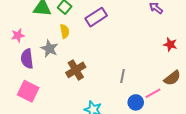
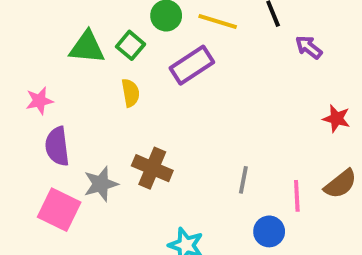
gray star: (49, 49) -> (101, 184), moved, turned 30
brown cross: (76, 70) -> (152, 168), turned -36
pink line: (153, 93) -> (297, 196), moved, turned -63

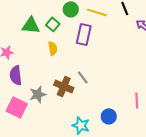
purple rectangle: (192, 65) -> (84, 34), turned -45
gray line: (243, 180) -> (83, 77), moved, turned -48
blue circle: (269, 231) -> (109, 116), moved

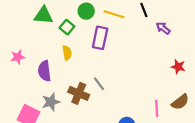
green triangle: (31, 25) -> (43, 15), moved
purple semicircle: (16, 75) -> (44, 71), moved

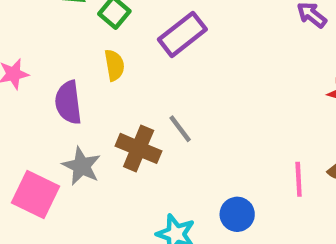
purple rectangle: (100, 38) -> (182, 34), turned 40
gray star: (51, 102) -> (81, 166), turned -30

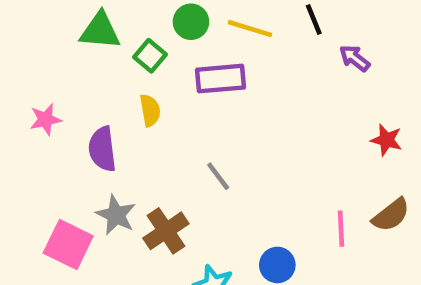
purple rectangle: (182, 34) -> (221, 79), turned 33
brown cross: (139, 148) -> (166, 231), moved, turned 33

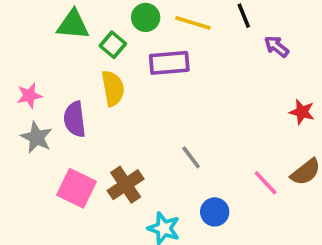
yellow semicircle: (150, 110) -> (113, 88), size x1.4
gray line: (218, 176) -> (191, 157), moved
gray star: (116, 215) -> (37, 137), moved
pink line: (341, 229) -> (266, 183), turned -40
pink square: (68, 244) -> (77, 188), moved

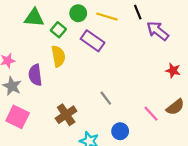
purple arrow: (276, 47) -> (158, 31), size x1.5
purple rectangle: (169, 63) -> (93, 41), turned 40
pink square: (77, 188) -> (18, 117), moved

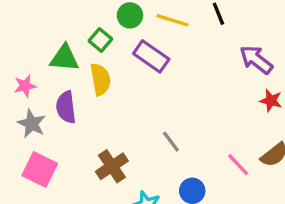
green triangle: (34, 18) -> (64, 58), moved
purple arrow: (158, 31) -> (256, 60), moved

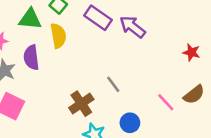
purple arrow: (256, 60) -> (133, 27), moved
brown cross: (112, 166) -> (81, 104), moved

